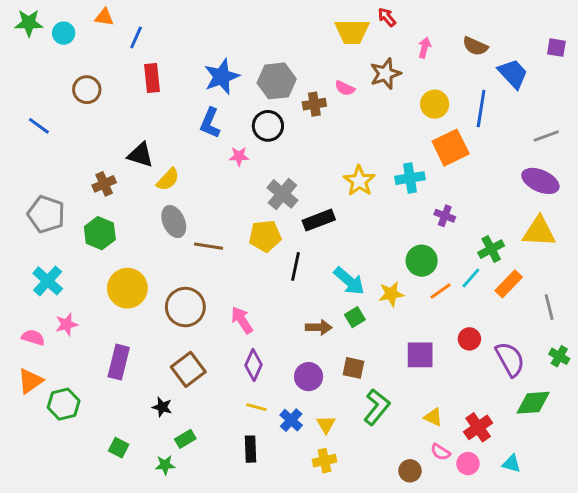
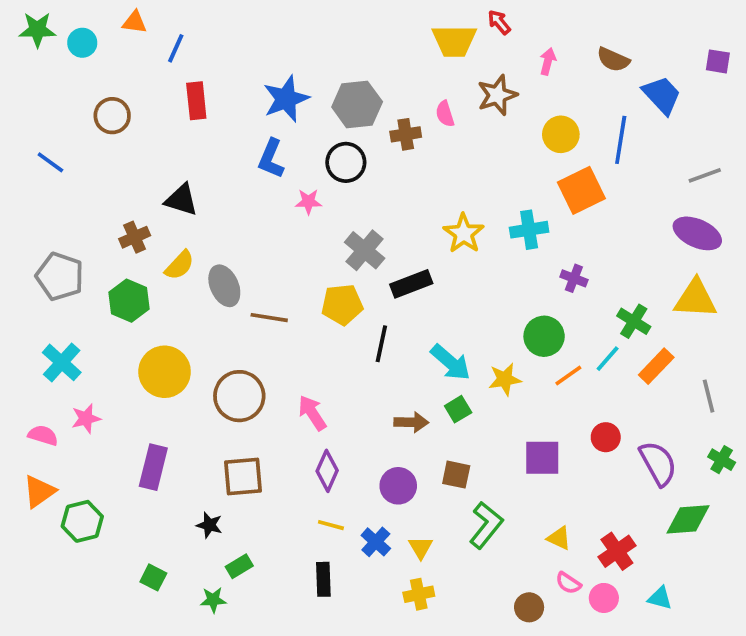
pink semicircle: (345, 88) -> (445, 114), turned 48
yellow semicircle: (168, 179) -> (179, 265), moved
green cross: (491, 249) -> (634, 321), turned -30
brown square: (188, 369) -> (243, 476), turned 32

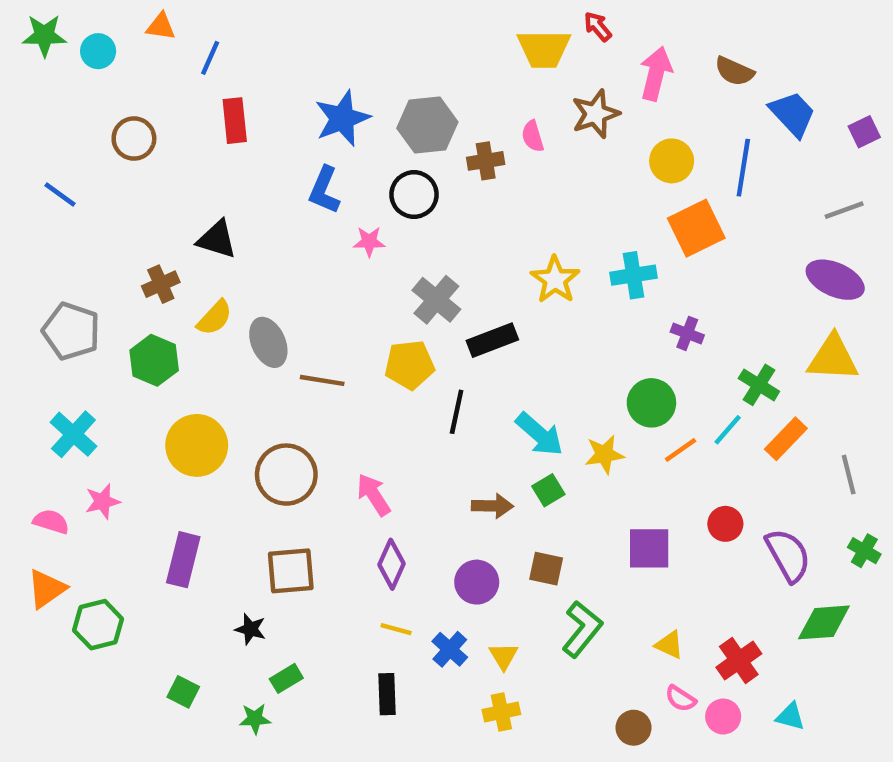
pink arrow: (548, 61) -> (656, 74), size x1.6
purple square: (718, 61) -> (864, 132), moved, turned -35

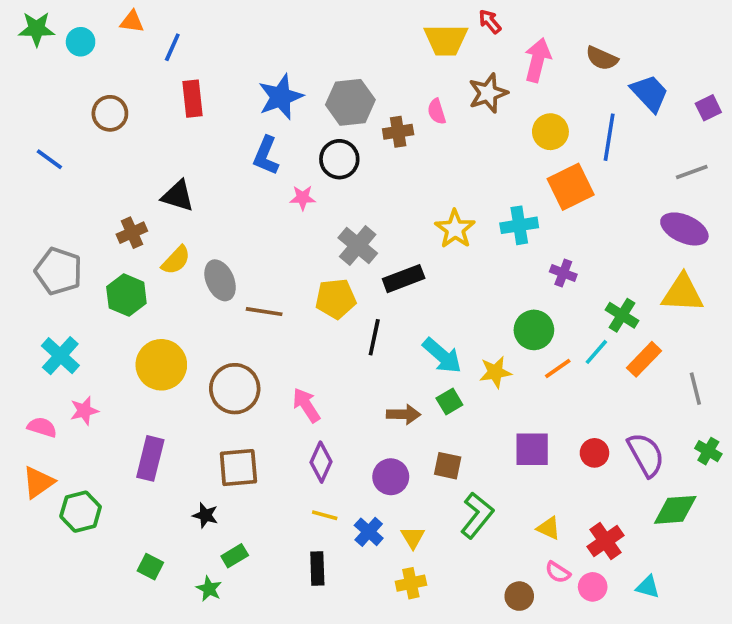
red circle: (725, 524) -> (594, 453), moved
green star: (255, 719) -> (209, 589), turned 30

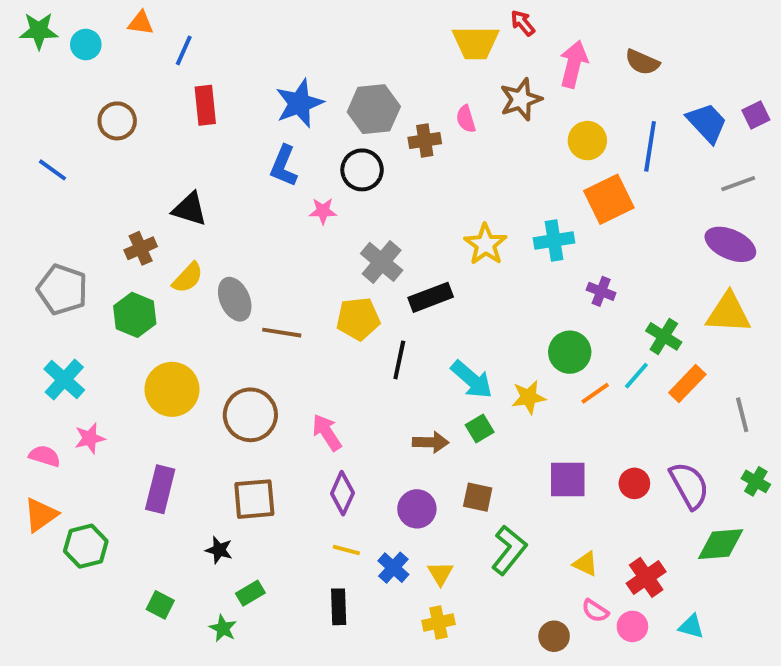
blue trapezoid: (650, 93) -> (707, 123), moved

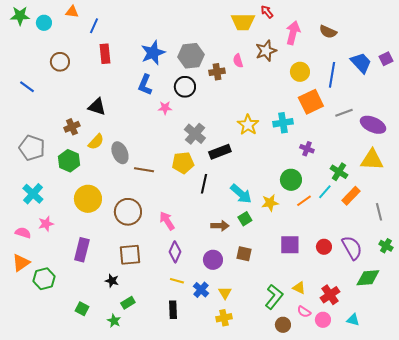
gray line: (738, 184) -> (344, 113), moved
green L-shape: (509, 550) -> (274, 297), moved

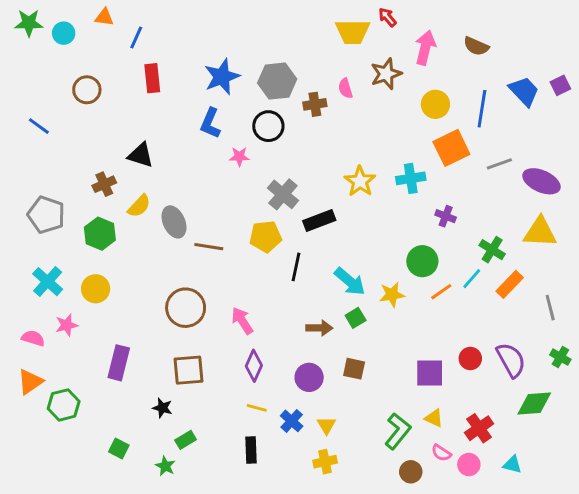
yellow circle: (88, 199) -> (96, 289), moved, size x0.7
purple square: (290, 245) -> (430, 373), moved

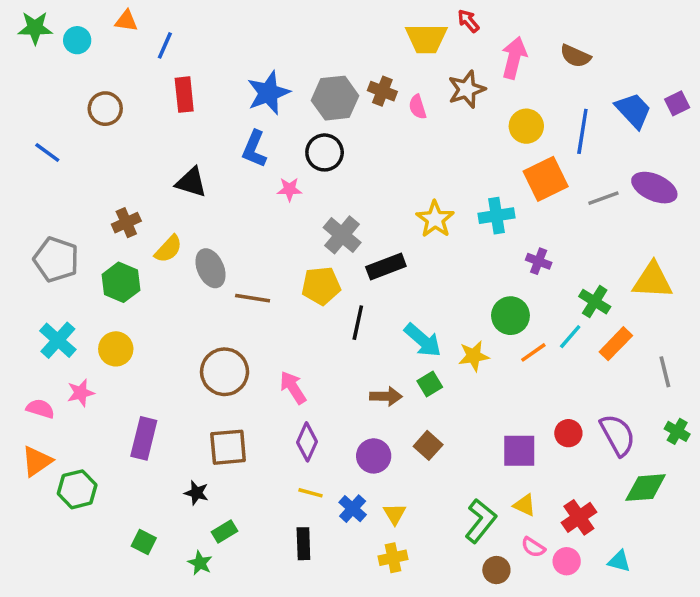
brown cross: (315, 104) -> (382, 91), moved, turned 30
black triangle: (141, 155) -> (191, 182), moved
purple ellipse: (541, 181) -> (654, 188), moved
brown square: (354, 369) -> (428, 445), turned 30

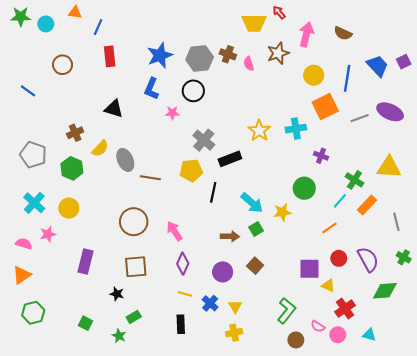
orange line: (533, 352) -> (329, 228), moved
green hexagon: (77, 489) -> (33, 313), moved
yellow triangle: (525, 505) -> (328, 286), moved

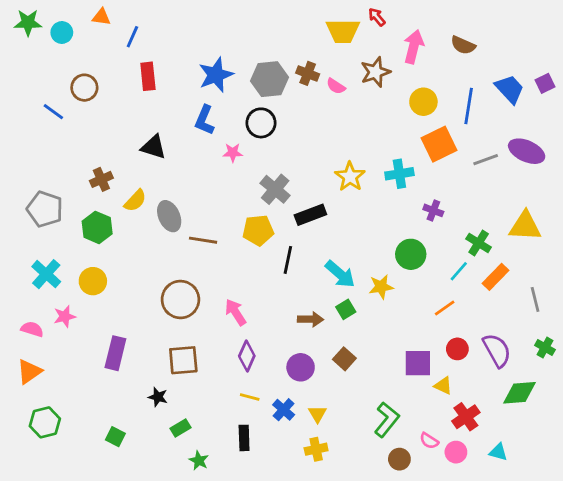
pink semicircle: (249, 64) -> (336, 86), turned -40
blue line: (28, 91) -> (53, 112), moved
green star: (119, 336) -> (199, 461), moved

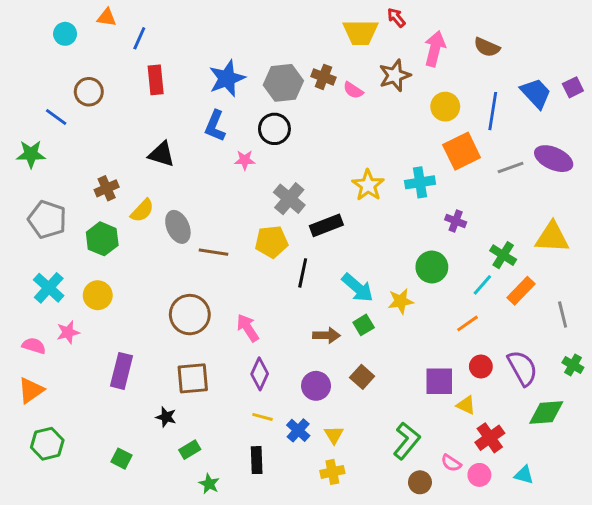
green star: (28, 23) -> (31, 154), moved

